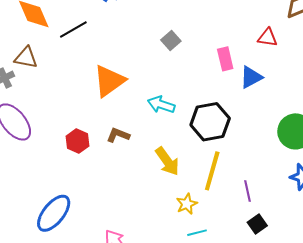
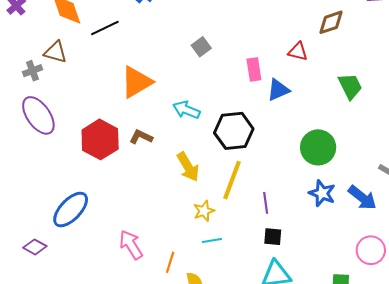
red hexagon: (77, 141) -> (100, 139), size x1.6
black square: (257, 224) -> (273, 237), turned 36

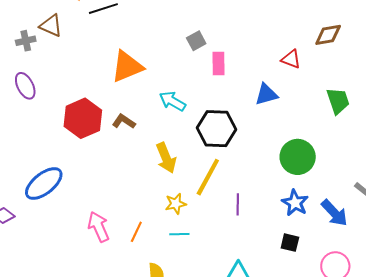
pink rectangle: (254, 69) -> (219, 64), moved
purple ellipse: (38, 115) -> (25, 86), size x0.7
black square: (273, 237) -> (290, 243), moved
orange line: (170, 262) -> (136, 232), moved

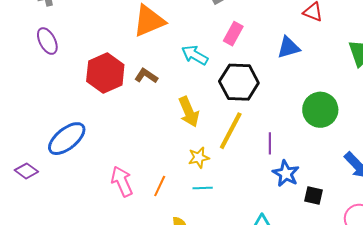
pink rectangle: (219, 64) -> (233, 34), moved, turned 30
blue star: (295, 203) -> (286, 174), moved
purple line: (238, 204) -> (270, 143), moved

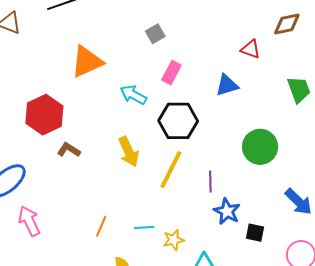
brown L-shape: (146, 76) -> (69, 150), moved
yellow star: (199, 158) -> (174, 240), moved
pink arrow: (122, 181) -> (29, 221), moved

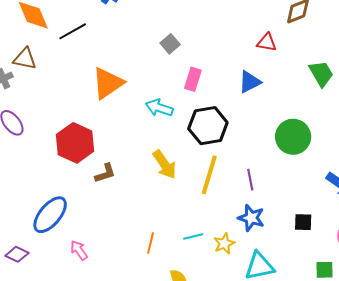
brown L-shape: (69, 150) -> (105, 173), turned 140
blue star: (227, 211) -> (251, 218), moved
pink arrow: (29, 221) -> (79, 250), size x0.7

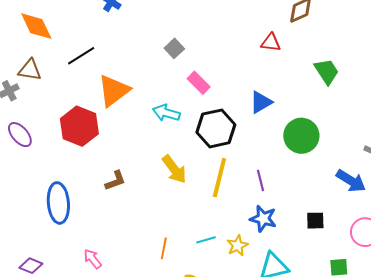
black line: (73, 31) -> (81, 56), moved
pink rectangle: (193, 79) -> (199, 83), turned -60
blue triangle: (250, 82) -> (261, 102), moved
red hexagon: (75, 143) -> (79, 126), moved
blue ellipse: (50, 215) -> (58, 203), moved, turned -42

